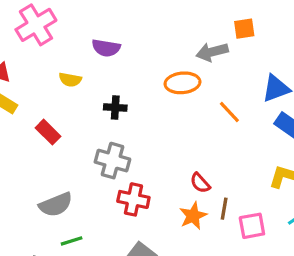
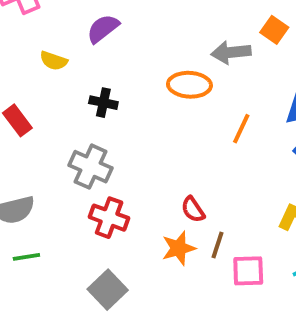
orange square: (244, 29) -> (274, 30), turned 35
purple semicircle: (106, 48) -> (103, 29), turned 124
orange line: (229, 112) -> (241, 129), turned 60

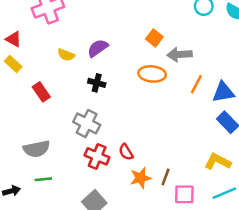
purple semicircle: (103, 29) -> (98, 48), moved
orange square: (274, 30) -> (154, 38), moved
orange line: (241, 129) -> (196, 84), moved
red semicircle: (193, 209) -> (126, 152), moved

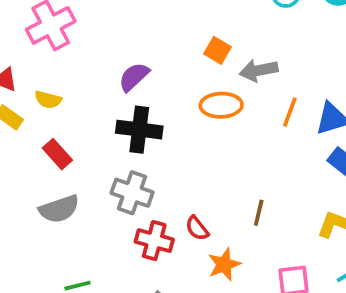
yellow semicircle: (66, 55) -> (48, 100), moved
black cross: (97, 83) -> (139, 130), size x1.6
gray semicircle: (36, 149) -> (59, 209), moved
brown line: (166, 177) -> (259, 213), moved

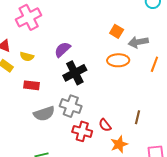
purple semicircle: (134, 77) -> (62, 49), moved
black cross: (139, 130) -> (75, 73), turned -35
red rectangle: (57, 154) -> (31, 85), turned -42
gray semicircle: (59, 209) -> (44, 114), moved

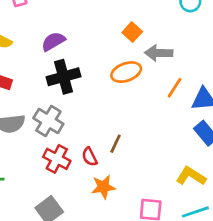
orange ellipse: (118, 60) -> (126, 72), turned -30
brown line: (138, 117) -> (115, 144), moved

